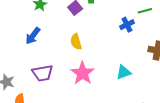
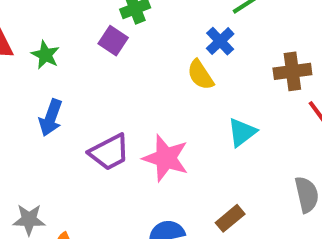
yellow semicircle: (76, 42) -> (200, 75), moved
purple trapezoid: (43, 73) -> (109, 152), moved

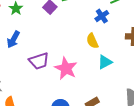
yellow semicircle: (200, 75) -> (92, 41), moved

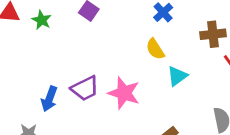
blue arrow: (13, 39) -> (49, 99), moved

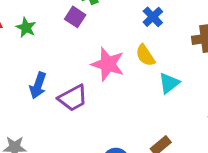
pink star: (124, 93) -> (108, 64), moved
blue arrow: (49, 99) -> (38, 85), moved

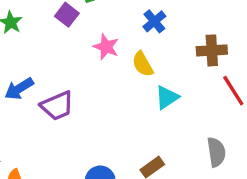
pink star: (108, 64) -> (106, 47), moved, size x0.7
blue arrow: (38, 85) -> (19, 89), turned 35

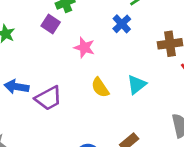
yellow semicircle: (143, 64) -> (100, 87), moved
blue arrow: (19, 89) -> (17, 87), turned 45

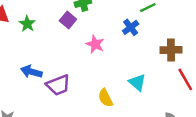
cyan triangle: (137, 85) -> (137, 82), turned -48
yellow semicircle: (100, 87) -> (105, 98), moved

